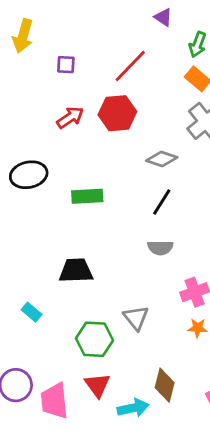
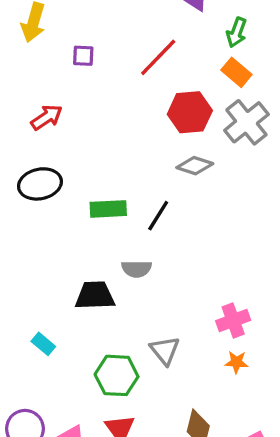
red hexagon: (117, 113) -> (190, 112), moved
red arrow: (70, 118) -> (47, 117), moved
black line: (162, 202) -> (158, 216), moved
gray semicircle: (160, 248) -> (137, 269), moved

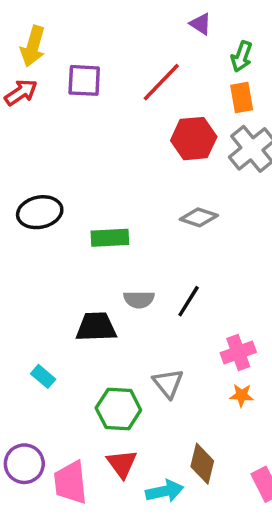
purple square: (83, 56) -> (84, 80), size x1.5
orange rectangle: (236, 72) -> (242, 98), turned 40
red arrow: (47, 117) -> (21, 92), moved
gray diamond: (195, 166) -> (199, 217), moved
black line: (158, 216) -> (189, 301), moved

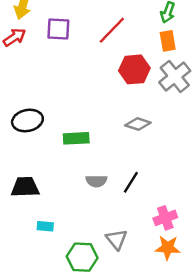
black trapezoid: (96, 327) -> (25, 187), moved
cyan rectangle: (43, 376) -> (45, 226), moved, turned -35
orange star: (242, 395) -> (168, 248), size x1.5

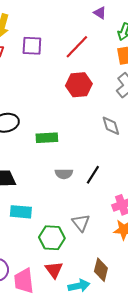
red hexagon: (134, 69) -> (79, 85), moved
gray diamond: (138, 124) -> (111, 126), moved, turned 55
cyan rectangle: (45, 226) -> (21, 212), size x1.5

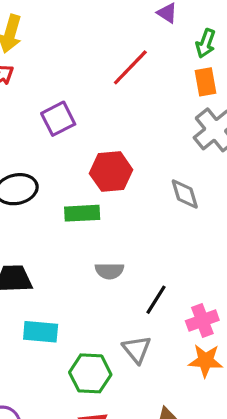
purple square: (32, 46) -> (58, 119), moved, turned -30
red hexagon: (79, 85) -> (111, 172), moved
black line: (93, 175) -> (156, 300), moved

